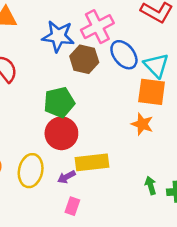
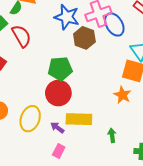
blue ellipse: (124, 55) -> (114, 25), moved
purple arrow: (66, 177) -> (57, 128), turned 56
green arrow: (151, 186) -> (112, 135), moved

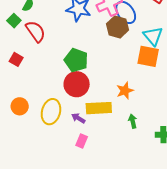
brown hexagon: (84, 38) -> (117, 27), moved
green pentagon: (60, 69) -> (76, 60), turned 30
orange star: (122, 95) -> (125, 91), moved, turned 30

